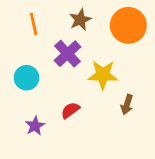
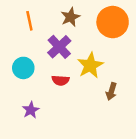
yellow star: (103, 75) -> (90, 65), turned -30
red semicircle: (70, 110) -> (60, 80), moved, turned -140

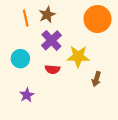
brown star: (70, 17) -> (47, 15), moved
yellow star: (90, 65) -> (78, 56), turned 30

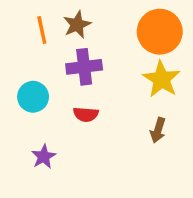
purple cross: (51, 40) -> (84, 67), turned 36
yellow star: (78, 56) -> (161, 79), moved, turned 30

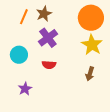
orange line: (42, 30) -> (24, 17), turned 35
purple cross: (84, 67) -> (48, 38), turned -30

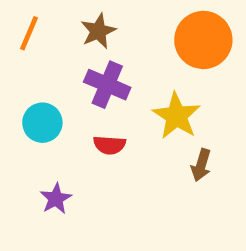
orange line: (24, 17) -> (29, 33), moved
purple cross: (48, 38) -> (107, 85), turned -30
yellow star: (92, 45) -> (177, 116), moved

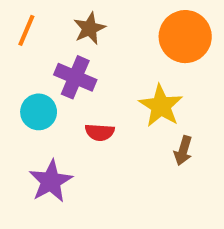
purple cross: (107, 85) -> (75, 77), moved
purple star: (56, 199) -> (51, 181), size x1.5

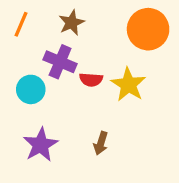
red semicircle: (100, 132) -> (91, 80), moved
brown arrow: (183, 151) -> (101, 143), moved

